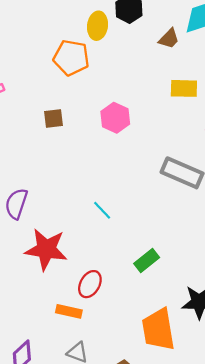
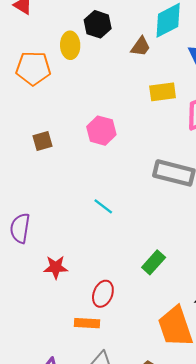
orange pentagon: (71, 58) -> (33, 68), moved
cyan line: (102, 210) -> (103, 206), moved
red star: (46, 249) -> (56, 267), size x0.6

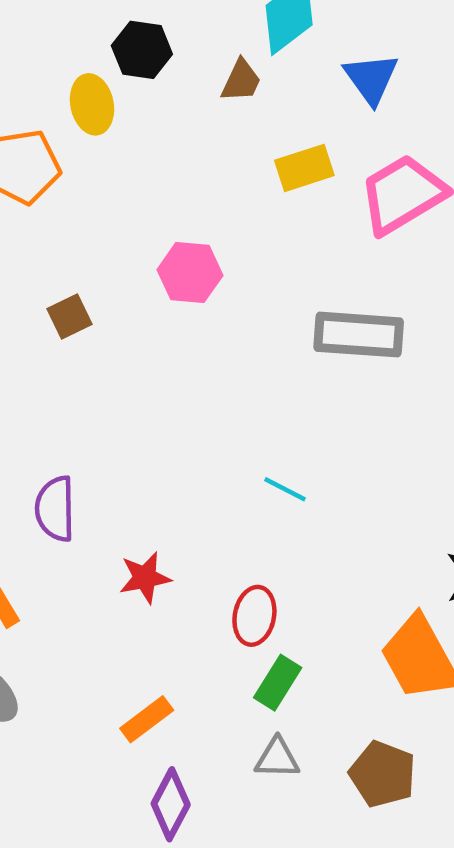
cyan line: (103, 206) -> (285, 489), moved
green rectangle: (154, 262) -> (278, 683), moved
orange rectangle: (87, 323) -> (147, 719), moved, turned -30

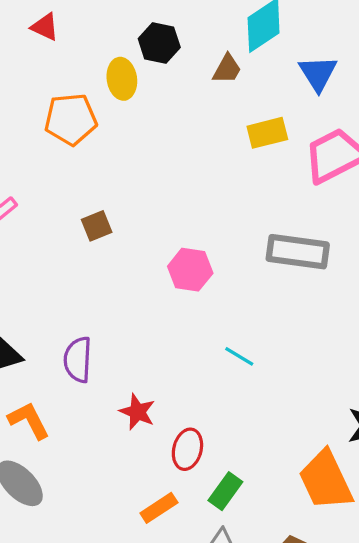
pink hexagon: (190, 273) -> (190, 270), moved
red star: (145, 578) -> (137, 412), turned 30
red ellipse: (254, 616) -> (187, 449), moved
orange rectangle: (147, 719) -> (159, 508), moved

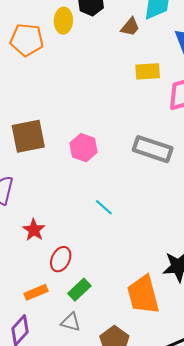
brown square: (97, 226) -> (28, 136), moved, size x1.8

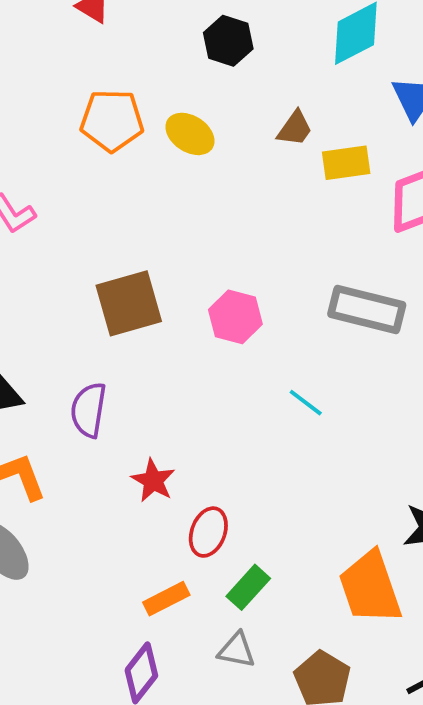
yellow ellipse: (63, 21) -> (190, 134), moved, turned -55
brown trapezoid: (130, 27) -> (295, 128), moved
cyan line: (104, 207) -> (306, 403), moved

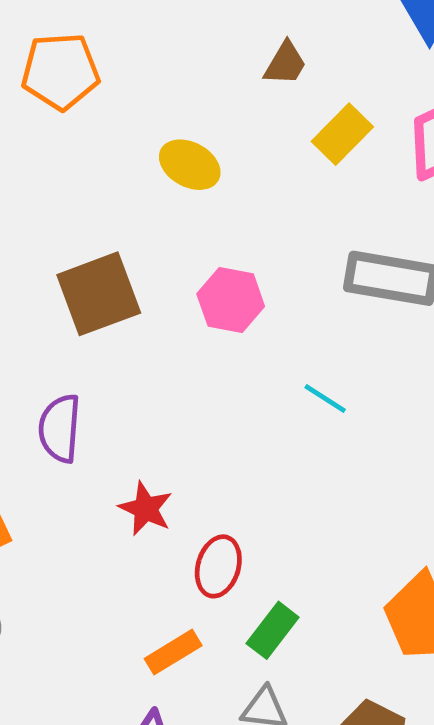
yellow ellipse: (190, 134) -> (190, 165), moved
yellow rectangle: (346, 163) -> (342, 134), moved, turned -33

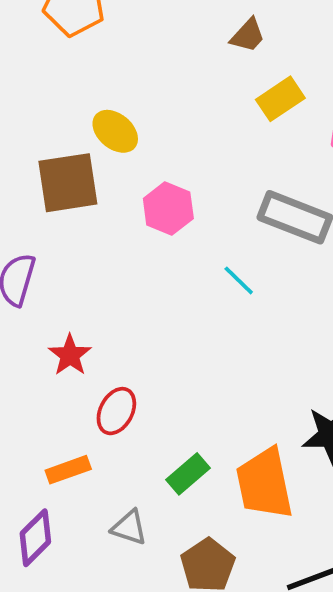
yellow ellipse: (190, 165) -> (115, 131), moved
cyan line: (325, 398) -> (239, 280), moved
green rectangle: (273, 630) -> (188, 474), moved

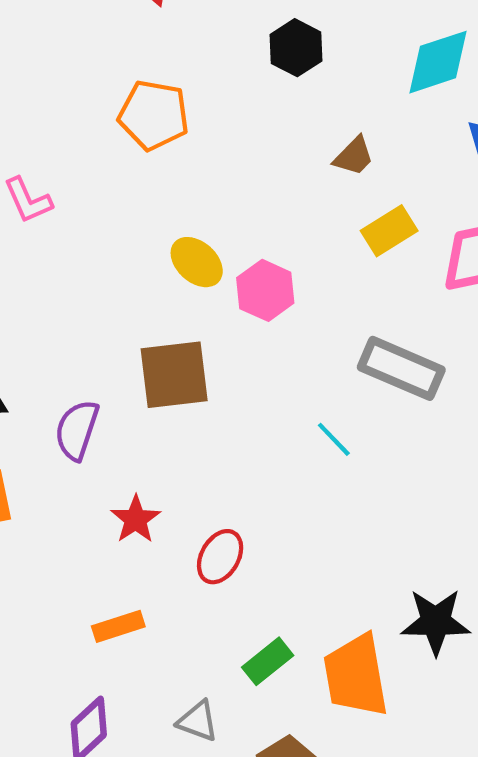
brown square: (68, 183) -> (174, 375), moved
pink hexagon: (168, 208) -> (265, 290), moved
red ellipse: (116, 411) -> (220, 557), moved
orange rectangle: (68, 470) -> (118, 626), moved

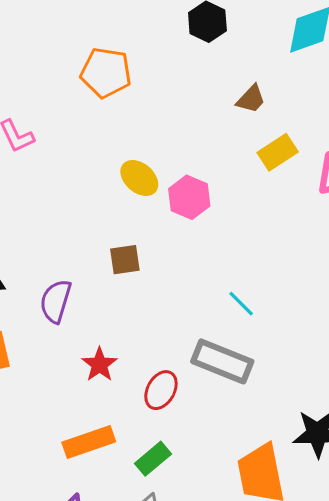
gray rectangle: (401, 368) -> (222, 361), moved
brown square: (174, 375) -> (125, 260), size x0.6
orange rectangle: (118, 626) -> (89, 442), size x1.4
green rectangle: (268, 661) -> (153, 459), moved

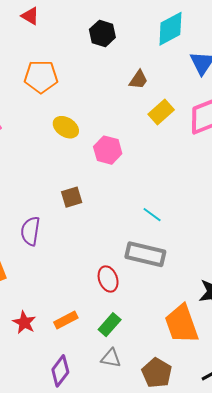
yellow ellipse: (139, 178) -> (66, 127), moved
red star: (99, 365) -> (24, 322), moved
red ellipse: (161, 390) -> (108, 279), turned -40
orange rectangle: (89, 442) -> (66, 320), size x0.7

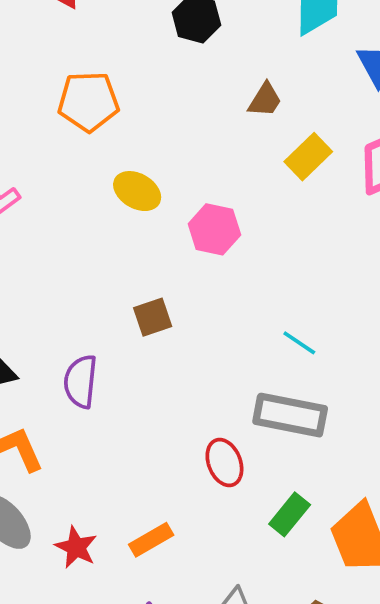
green rectangle: (110, 325) -> (290, 514), moved

